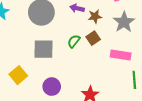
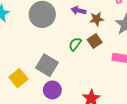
gray square: (43, 49) -> (47, 65), moved, turned 30

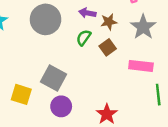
green semicircle: (75, 44) -> (84, 38), moved
yellow square: (18, 78) -> (21, 94), turned -30

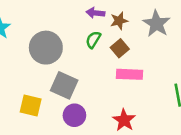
gray circle: (46, 19) -> (46, 48), moved
pink rectangle: (141, 66) -> (129, 74), moved

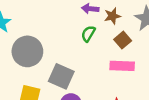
gray circle: (46, 48) -> (27, 51), moved
brown square: (120, 48) -> (123, 40), moved

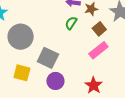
pink rectangle: (122, 66) -> (98, 50), turned -42

